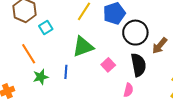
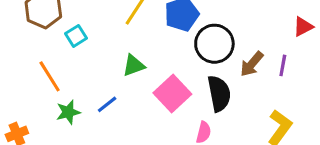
green triangle: (83, 47) -> (134, 65), size x0.7
pink square: (108, 65) -> (172, 93), size x1.6
blue line: (66, 72) -> (107, 104), turned 48

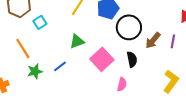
black semicircle: (219, 93) -> (132, 59), size x0.7

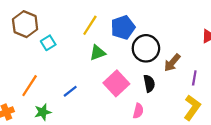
green triangle: (77, 41) -> (98, 53), moved
purple line: (173, 41) -> (194, 78), moved
orange line: (23, 48) -> (30, 86), moved, turned 65
green star: (35, 71) -> (43, 112), moved

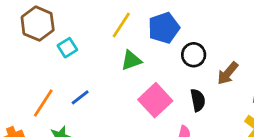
black circle: (146, 48) -> (194, 55), size x0.7
blue line: (70, 91) -> (80, 97), moved

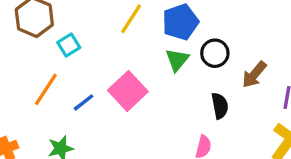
green triangle: (131, 60) -> (177, 60), moved, turned -30
pink square: (155, 100) -> (128, 91), moved
orange line: (43, 103) -> (46, 89), moved

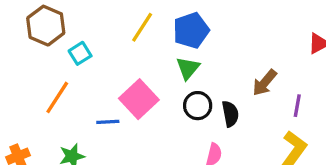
black circle: (215, 53) -> (198, 106), moved
blue line: (84, 102) -> (108, 122), moved, turned 35

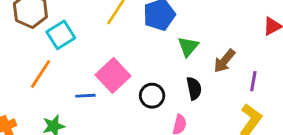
cyan square: (80, 53) -> (61, 35), size x1.4
green triangle: (188, 68) -> (188, 46), moved
black circle: (198, 106) -> (152, 96), moved

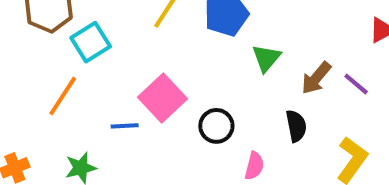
purple line: (253, 81) -> (356, 84), moved, turned -60
black semicircle: (194, 88) -> (296, 126), moved

